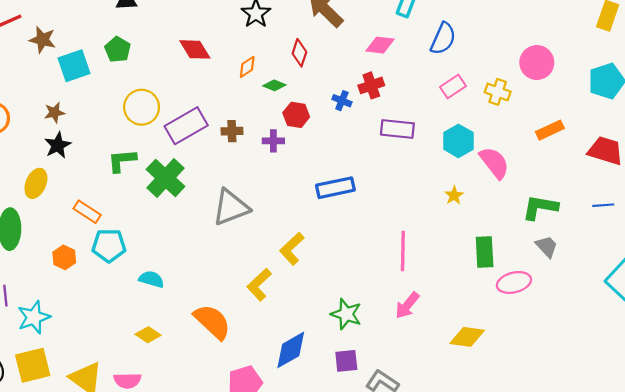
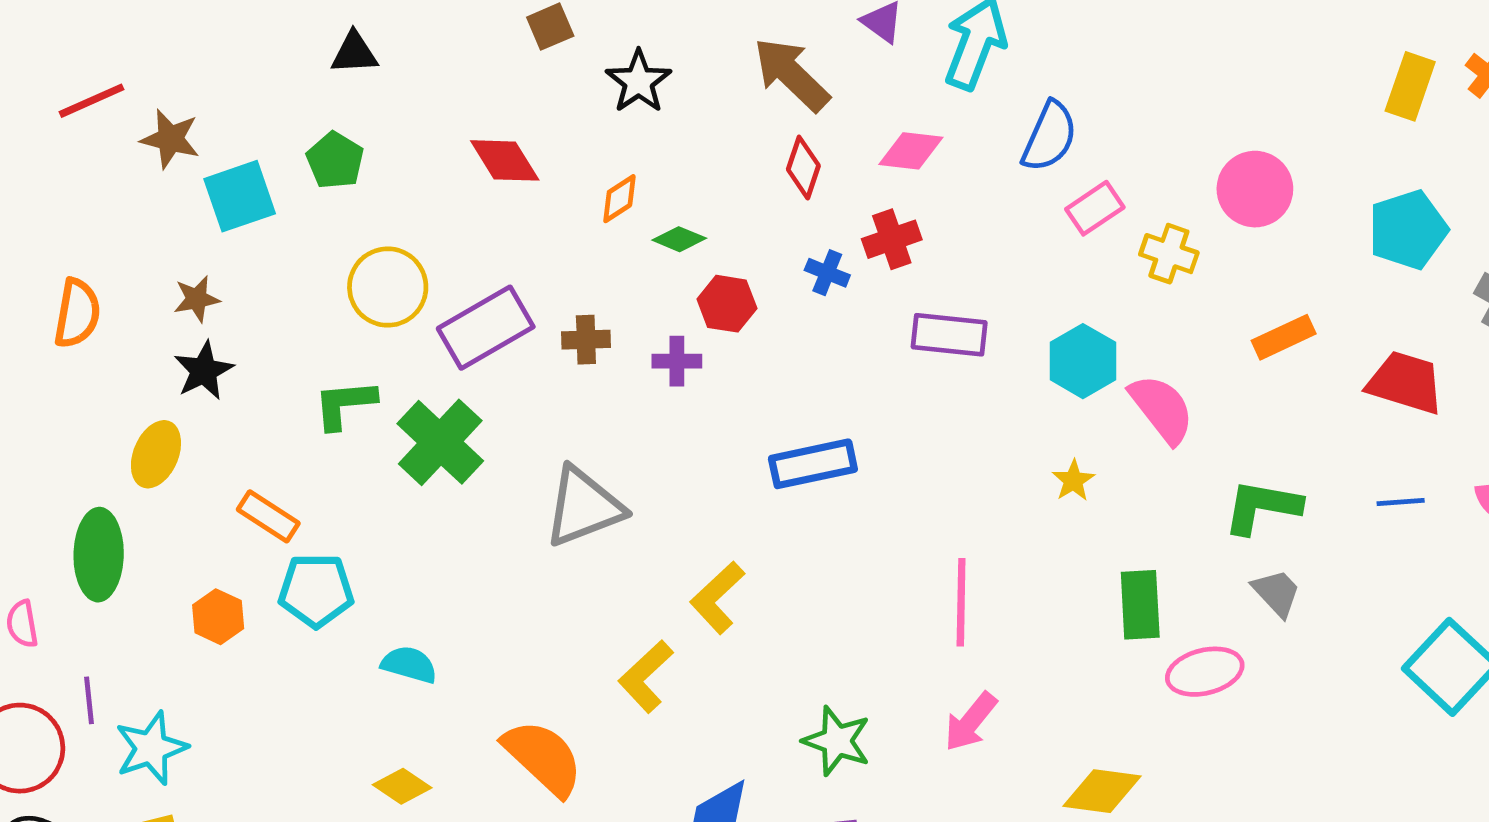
red diamond: (299, 53) -> (803, 168), moved
pink rectangle: (453, 86) -> (1095, 208), moved

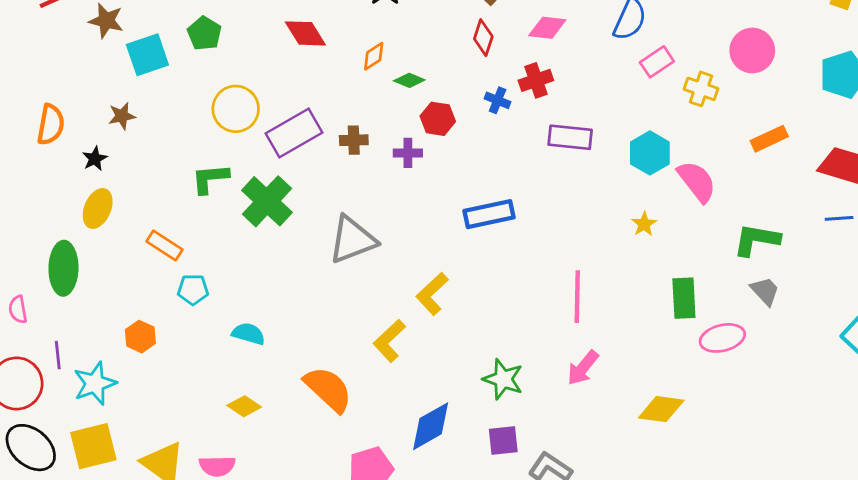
black star: (204, 371) -> (95, 159), moved, size x0.7
blue line: (1401, 502) -> (839, 218), moved
cyan pentagon: (316, 590) -> (193, 290), size x0.7
orange hexagon: (218, 617) -> (140, 337), moved

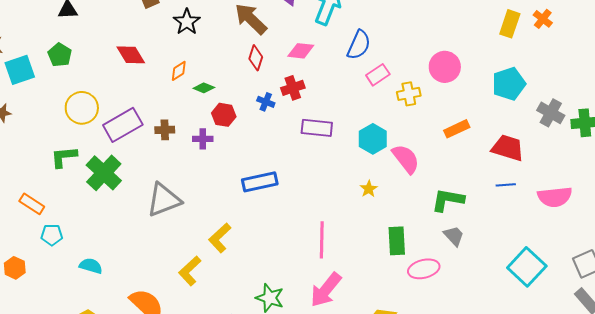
yellow cross: (701, 89) -> (409, 94), turned -30
pink arrow: (583, 368) -> (326, 290), size x1.4

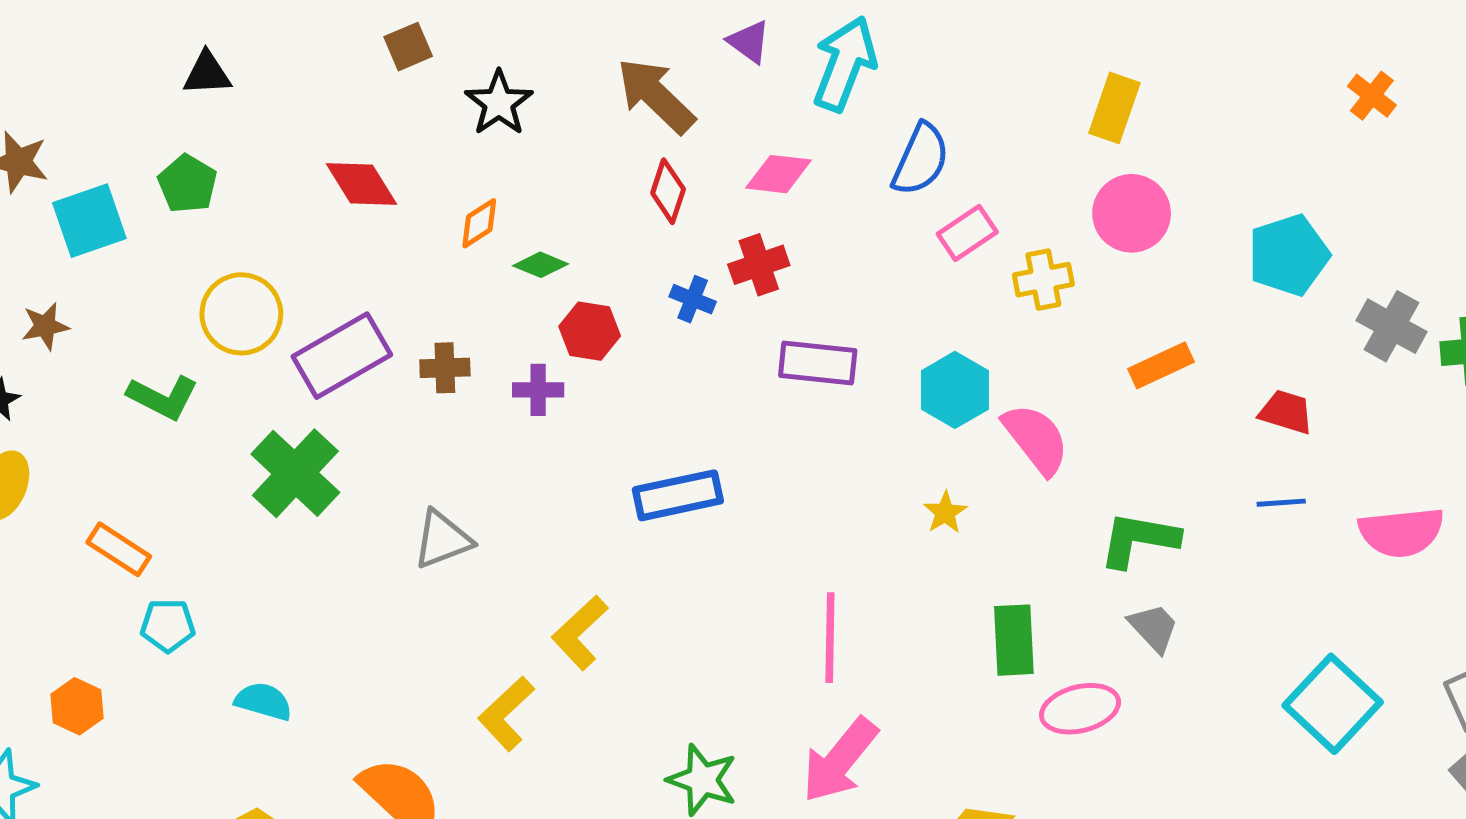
yellow rectangle: (510, 24) -> (1114, 108), moved
red trapezoid: (508, 148) -> (1286, 412), size x0.7
green L-shape: (64, 157) -> (163, 397), moved, turned -148
gray triangle: (164, 200) -> (442, 539), size x0.7

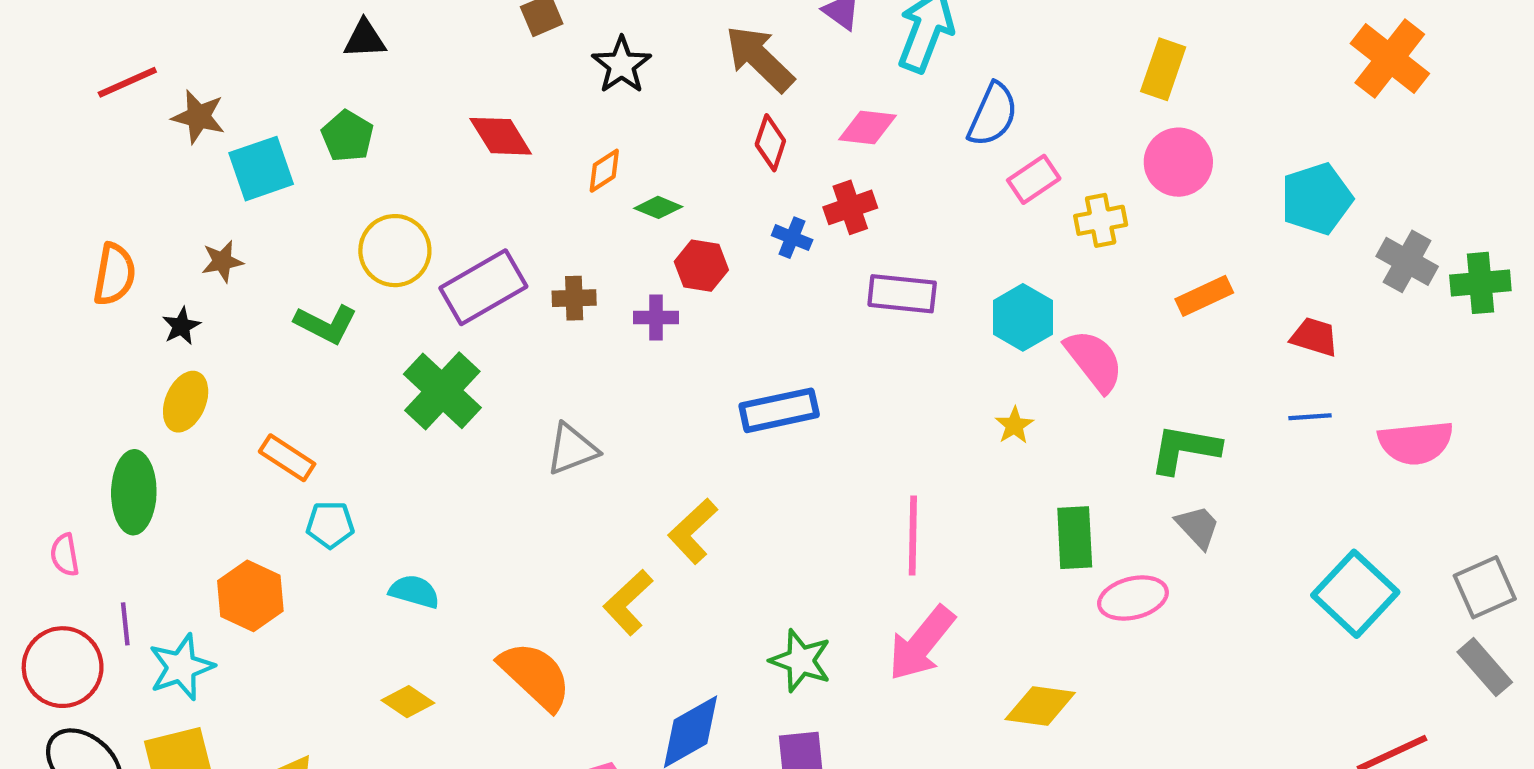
orange cross: (1372, 96) -> (1390, 58), size x1.8
orange hexagon: (77, 706) -> (250, 596), size x1.4

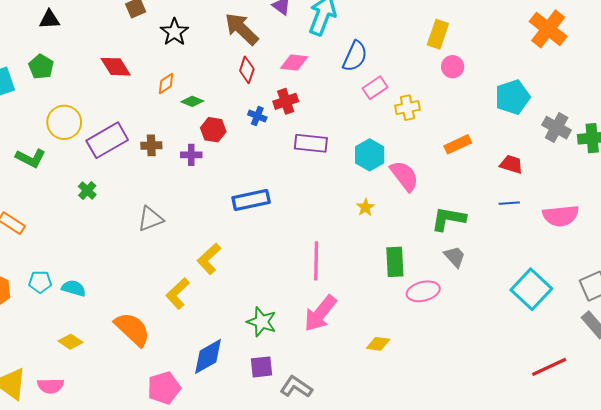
pink circle: (1178, 162) -> (453, 67), moved, size x0.7
green cross: (442, 391) -> (87, 191), size x0.5
cyan pentagon: (330, 525) -> (40, 282), moved
yellow diamond: (1040, 706) -> (378, 344), size x0.7

